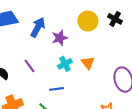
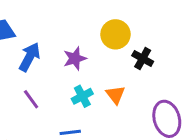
black cross: (115, 19) -> (143, 58), moved
blue arrow: (38, 27) -> (30, 57), moved

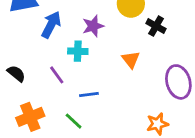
cyan cross: (82, 96) -> (78, 51), moved, turned 30
purple line: (31, 99) -> (57, 75), moved

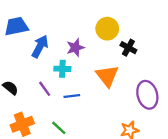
orange triangle: (131, 60) -> (107, 76), size x1.5
blue line: (89, 95) -> (72, 96), moved

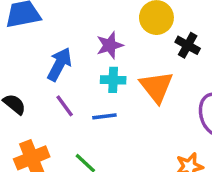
blue arrow: (40, 46) -> (59, 64), moved
cyan cross: (62, 69) -> (113, 80), moved

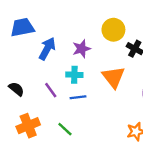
blue arrow: (59, 64) -> (47, 49), moved
cyan cross: (113, 80) -> (74, 75), moved

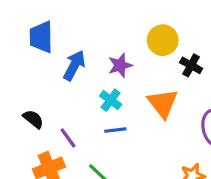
blue trapezoid: (22, 27) -> (41, 37), turned -80
cyan cross: (74, 75) -> (111, 100), turned 35
purple line: (51, 90) -> (68, 138), moved

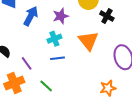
cyan cross: (111, 100) -> (54, 39), turned 32

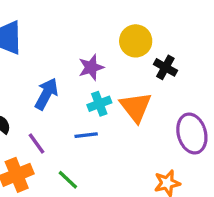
blue arrow: (31, 16) -> (46, 94), moved
cyan cross: (54, 39) -> (99, 104), moved

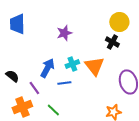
yellow circle: (136, 41) -> (119, 22), moved
purple star: (91, 67) -> (64, 33), moved
blue arrow: (46, 94) -> (47, 68), moved

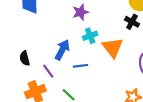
cyan cross: (72, 64) -> (90, 36), moved
black semicircle: (12, 76) -> (25, 58), turned -144

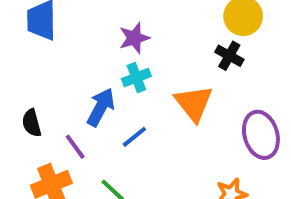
cyan cross: (90, 36) -> (136, 77), moved
blue line: (80, 66) -> (134, 137), turned -32

